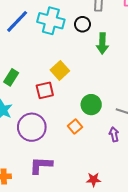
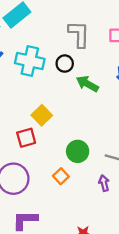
green arrow: (102, 43) -> (87, 84), turned 120

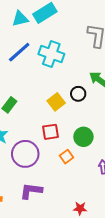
black circle: (65, 64) -> (78, 94), moved
red square: (26, 138) -> (50, 132), moved

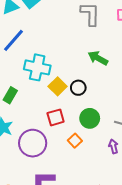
cyan cross: (51, 54) -> (37, 67), moved
black circle: (78, 94) -> (78, 88), moved

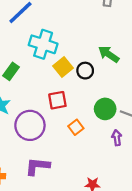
green arrow: (98, 58) -> (109, 54), moved
green circle: (90, 118) -> (105, 109), moved

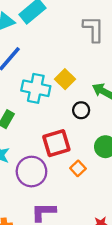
yellow square: (63, 67) -> (65, 79), moved
red square: (57, 100) -> (56, 143), size x1.4

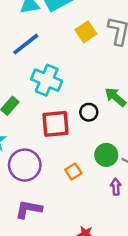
yellow square: (65, 79) -> (86, 32), moved
red square: (56, 143) -> (55, 124), moved

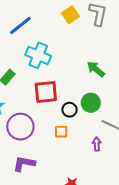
black circle: (89, 112) -> (69, 110), moved
green circle: (106, 155) -> (91, 103), moved
orange square: (73, 172) -> (61, 132), turned 32

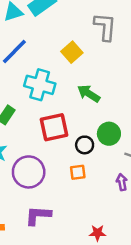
yellow square: (71, 15) -> (72, 52), moved
green arrow: (96, 69) -> (89, 93), moved

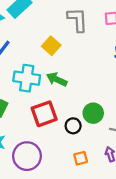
green arrow: (89, 93) -> (57, 79), moved
orange square: (78, 172) -> (81, 158), moved

